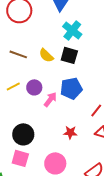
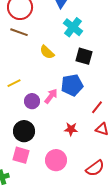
brown line: (18, 54) -> (19, 32), moved
black square: (69, 55) -> (84, 56), moved
purple circle: (34, 87) -> (32, 101), moved

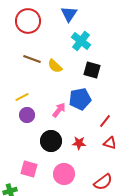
brown line: (19, 32) -> (32, 59), moved
purple circle: (32, 101) -> (27, 115), moved
black circle: (24, 131) -> (51, 141), moved

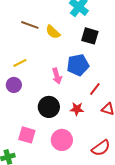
pink arrow: (59, 110) -> (57, 76), turned 126
purple circle: (27, 115) -> (14, 85), moved
red line: (105, 121) -> (95, 89), moved

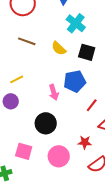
yellow semicircle: (53, 32) -> (59, 48), moved
red star: (77, 109) -> (85, 142), moved

